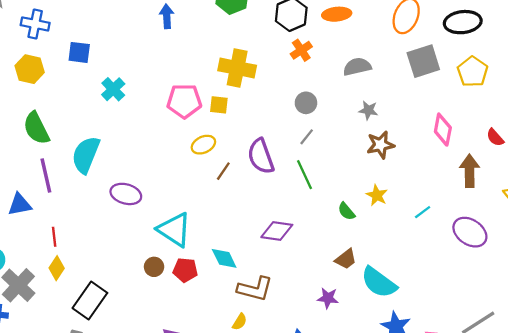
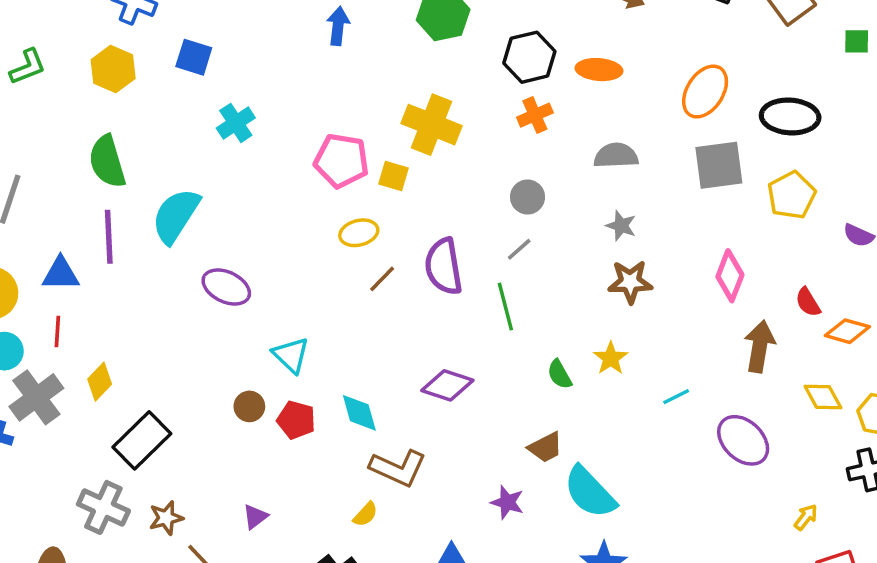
cyan triangle: (174, 230) -> (291, 355), size x0.7
red line: (54, 237) -> (57, 332), moved

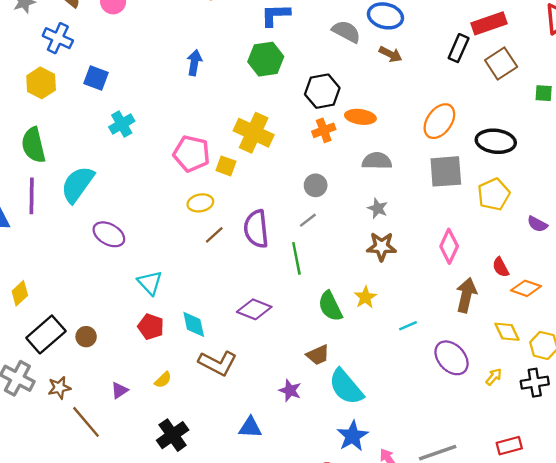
orange ellipse: (599, 70) -> (360, 117), moved
green semicircle: (560, 374) -> (330, 306), size x1.5
brown circle: (249, 406) -> (86, 337), moved
yellow semicircle: (365, 514) -> (163, 380), moved
yellow arrow: (806, 517) -> (494, 377), moved

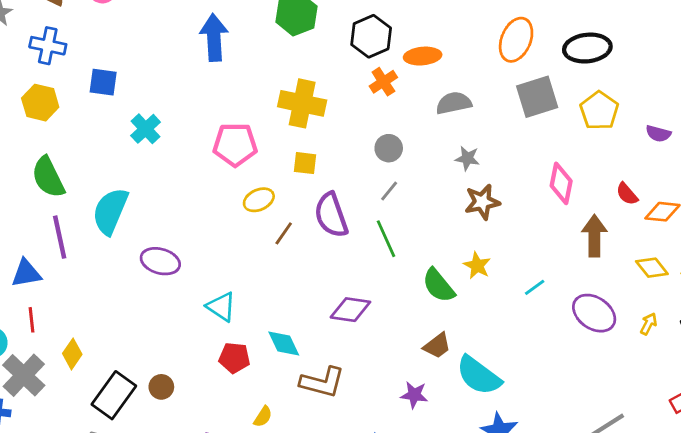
blue arrow: (194, 63) -> (214, 37), size x1.5
yellow square: (226, 166) -> (305, 163), moved

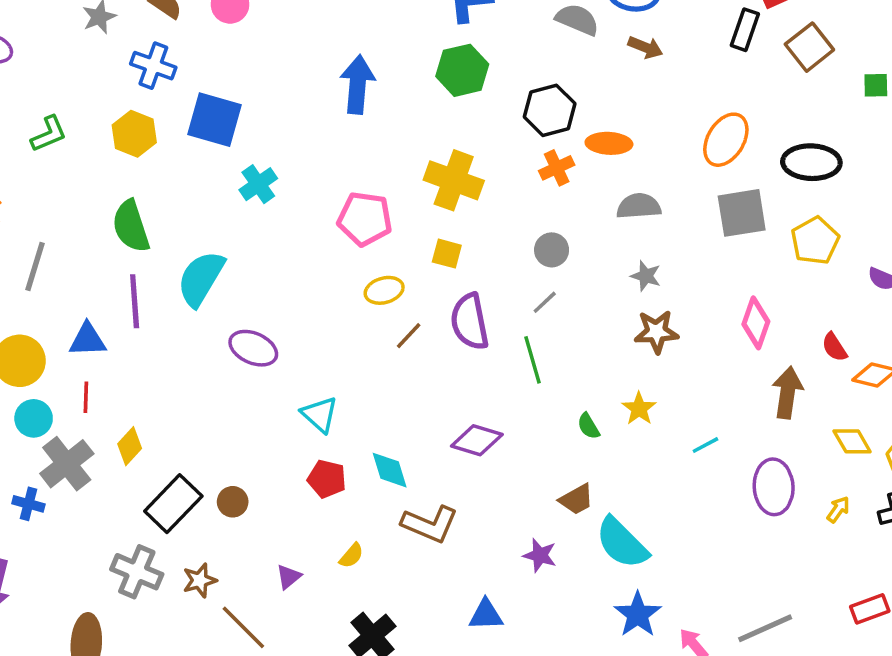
blue square: (103, 82) -> (215, 120), size x1.5
green semicircle: (438, 285) -> (589, 426), size x0.6
purple ellipse: (594, 313) -> (774, 487), turned 45

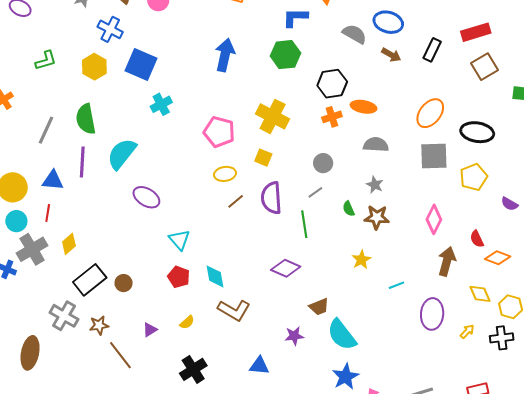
black rectangle: (745, 30) -> (432, 50), moved
gray line: (35, 267) -> (46, 130), moved
green semicircle: (589, 426) -> (349, 209), moved
purple diamond: (477, 440) -> (286, 268), moved
purple star: (540, 555) -> (294, 336), turned -30

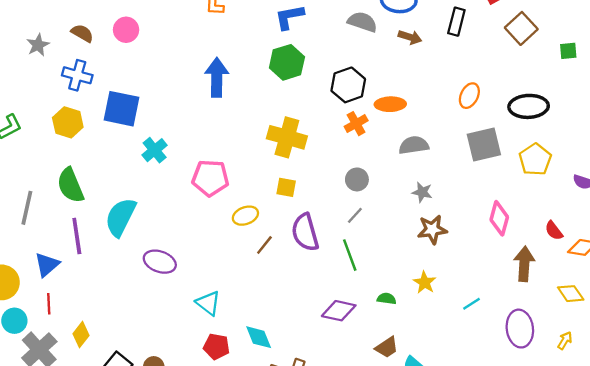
orange ellipse: (430, 113) -> (469, 96), size x0.7
pink pentagon: (219, 132) -> (210, 178), moved
blue triangle: (53, 180) -> (47, 265), turned -35
green semicircle: (349, 209) -> (387, 299), moved, turned 133

